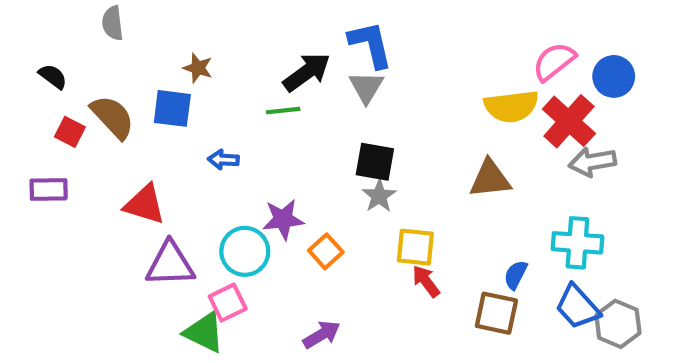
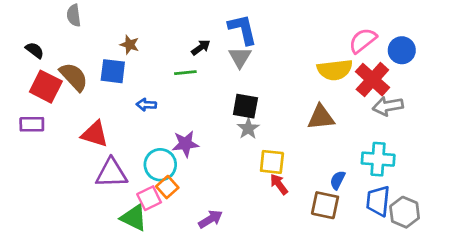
black arrow: (307, 72) -> (201, 47), size x0.6
red square: (70, 132) -> (46, 87), size x1.6
orange square: (326, 251) -> (167, 187), moved
blue trapezoid: (577, 307) -> (378, 201), turned 48

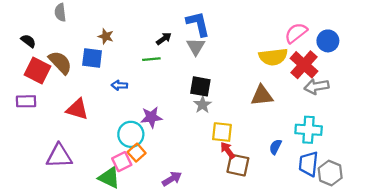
purple triangle: (111, 173) -> (59, 156), moved
brown square: (325, 205) -> (238, 165), moved

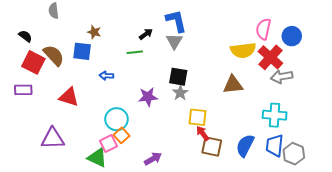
pink semicircle: (296, 33) -> (263, 29), turned -40
purple star: (151, 117) -> (148, 97), moved
blue semicircle: (275, 147) -> (245, 146), moved, size x1.6

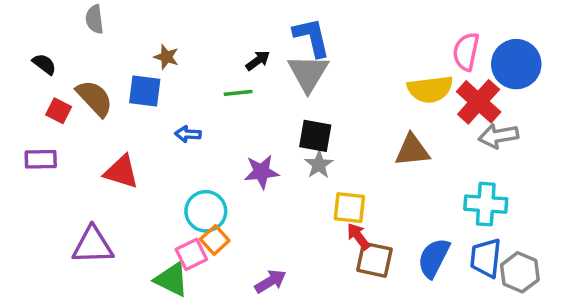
blue circle: (292, 36) -> (516, 64), size x1.4
gray triangle: (174, 41) -> (308, 73), size x1.4
red square: (33, 62) -> (59, 111), size x0.6

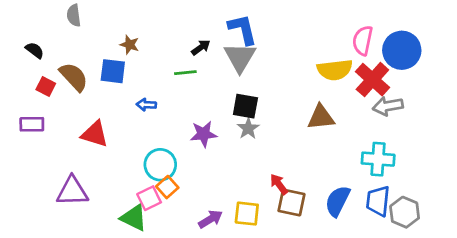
yellow square: (349, 208) -> (247, 214), moved

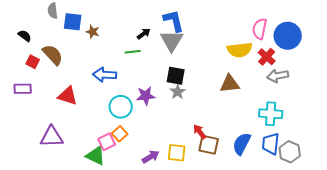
blue square: (113, 71) -> (73, 22), moved
red cross: (372, 80) -> (267, 57), size x0.7
blue arrow: (146, 105) -> (105, 75), size x1.6
cyan circle: (160, 165) -> (121, 107), moved

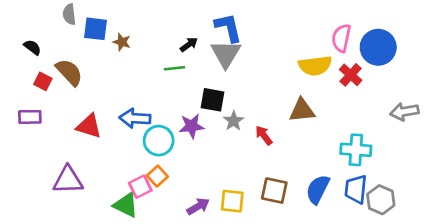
blue arrow: (105, 75) -> (135, 118), moved
black square: (176, 76) -> (213, 100), moved
gray arrow: (278, 76) -> (404, 112), moved
red arrow: (200, 132) -> (264, 135), moved

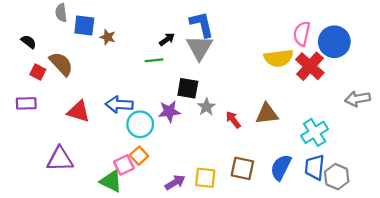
red cross: (351, 75) -> (310, 66), size x1.4
brown triangle: (302, 110) -> (267, 114), moved
cyan cross: (356, 150) -> (315, 132), turned -36

